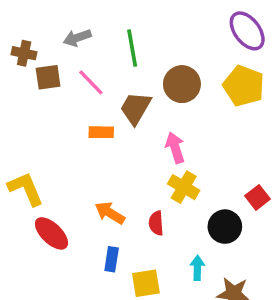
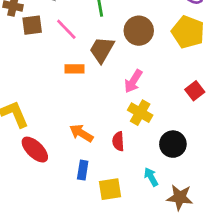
pink arrow: (175, 148) -> (133, 81), turned -130
red square: (257, 197) -> (195, 91), moved
cyan arrow: (197, 268) -> (151, 177), turned -30

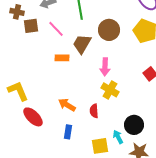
pink arrow: (133, 81) -> (105, 67), turned -30
black circle: (173, 144) -> (134, 125), moved
yellow square: (110, 189) -> (100, 146), moved

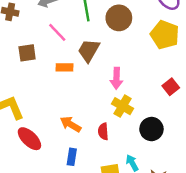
brown square: (31, 26) -> (27, 53), moved
brown circle: (109, 30) -> (119, 18), moved
black circle: (134, 125) -> (151, 129), moved

